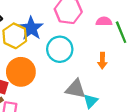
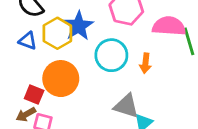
pink semicircle: (104, 21) -> (169, 26), size x1.6
orange arrow: (102, 61) -> (145, 63), moved

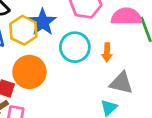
gray triangle: (126, 106) -> (121, 83), moved

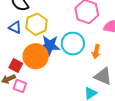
blue star: (42, 22) -> (50, 45), moved, turned 30

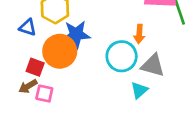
blue triangle: (15, 27) -> (28, 27), moved
cyan circle: (73, 44) -> (122, 56), moved

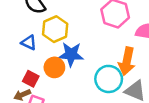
orange arrow: (139, 34) -> (127, 61), size x1.6
orange circle: (60, 51) -> (54, 67), size x0.7

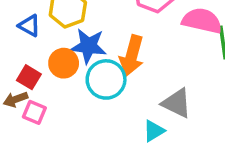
orange arrow: (127, 61) -> (132, 56), moved
cyan circle: (109, 79) -> (106, 79), moved

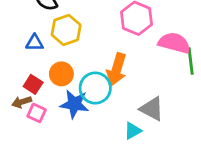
blue triangle: (29, 26) -> (35, 43), turned -30
blue star: (88, 46) -> (74, 104), moved

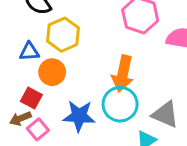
orange circle: (61, 74) -> (52, 72), moved
cyan circle: (95, 88) -> (120, 104), moved
pink square: (37, 113) -> (38, 129), turned 30

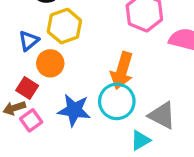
blue triangle: (29, 52) -> (29, 41), turned -40

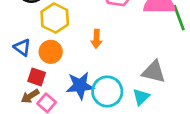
blue triangle: (29, 41) -> (22, 47), moved, turned -30
orange arrow: (122, 71) -> (96, 39), moved, size x0.6
cyan circle: (117, 101) -> (107, 91), moved

